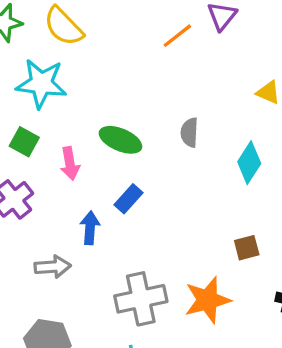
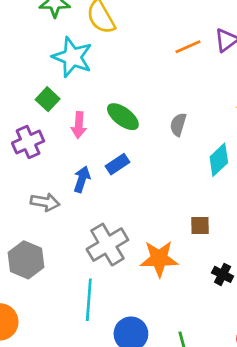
gray cross: (141, 299) -> (107, 245), turned -33

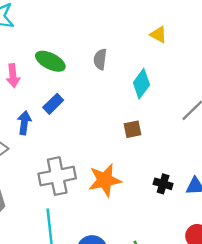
brown square: (200, 226) -> (132, 129), moved
gray cross: (107, 245) -> (57, 176), turned 30

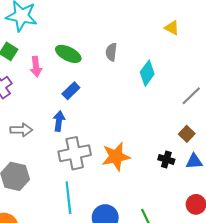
yellow triangle: (159, 35) -> (172, 28), moved
blue arrow: (24, 123) -> (59, 121), moved
brown square: (132, 129) -> (187, 134), moved, turned -35

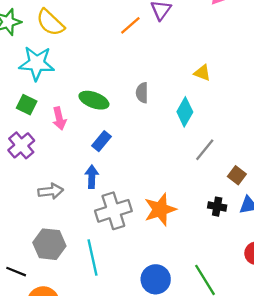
yellow triangle: (172, 28) -> (202, 73), moved
gray line: (191, 96) -> (205, 150), moved
cyan line: (68, 198) -> (93, 257), moved

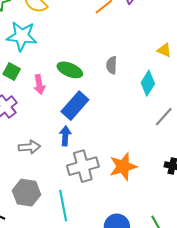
blue rectangle: (101, 141) -> (75, 106), size x1.6

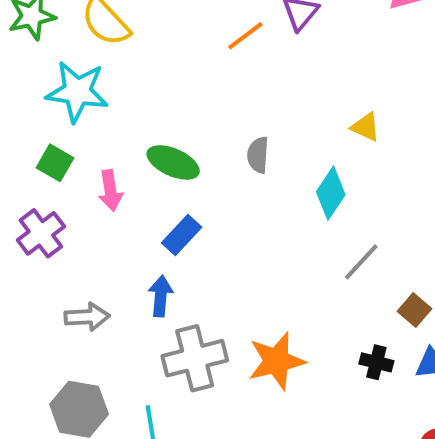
blue rectangle: (75, 106) -> (182, 235), size x0.7

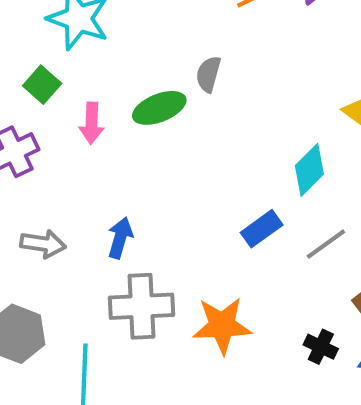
gray semicircle: (258, 155) -> (208, 74), moved
green ellipse: (173, 162) -> (159, 108), turned -57
blue rectangle: (182, 235) -> (262, 229), moved

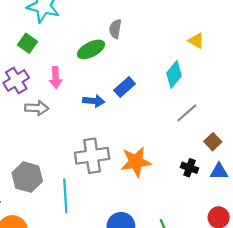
pink arrow: (92, 123) -> (56, 78), moved
blue rectangle: (262, 229) -> (125, 87), moved
blue arrow: (120, 238) -> (94, 101), moved, turned 85
gray arrow: (43, 244) -> (37, 108), moved

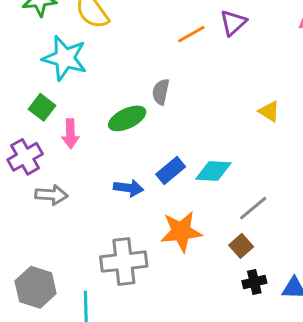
cyan diamond: (174, 74) -> (213, 171), moved, turned 52
pink arrow: (56, 78) -> (70, 134), moved
brown square: (213, 142) -> (241, 246), moved
orange star: (136, 162) -> (181, 232), moved
black cross: (190, 168) -> (254, 282), turned -35

